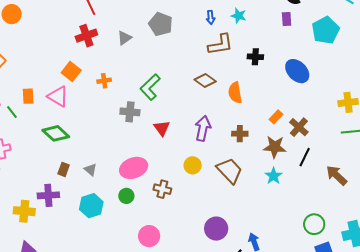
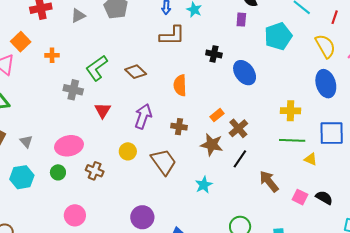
black cross: (255, 57) -> (214, 54), moved
brown diamond: (205, 80) -> (136, 72), moved
cyan star: (274, 176) -> (204, 185), moved

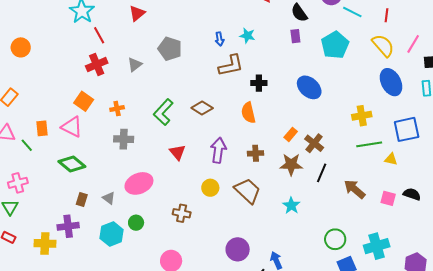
black cross: (214, 54) -> (259, 83), moved
gray cross: (73, 90) -> (124, 139), moved
pink ellipse: (69, 146) -> (139, 183), moved
green circle: (58, 172) -> (136, 223), moved

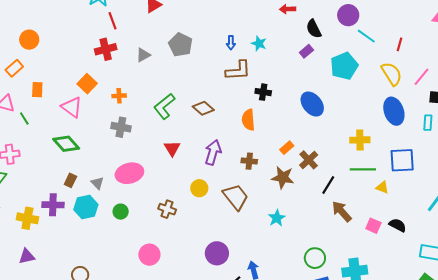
purple rectangle: (295, 36) -> (306, 51), turned 48
orange circle: (21, 47) -> (29, 40), moved
orange rectangle: (42, 128) -> (37, 90), moved
black line: (322, 173) -> (328, 185), moved
cyan hexagon: (112, 234) -> (86, 207), moved

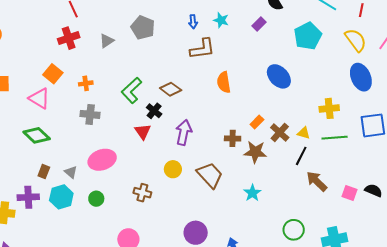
purple rectangle: (306, 51) -> (259, 24), moved
black cross: (263, 92) -> (154, 111), moved, turned 35
orange semicircle: (248, 120) -> (224, 82), moved
brown cross: (249, 161) -> (233, 138), moved
yellow triangle: (382, 187) -> (304, 133), moved

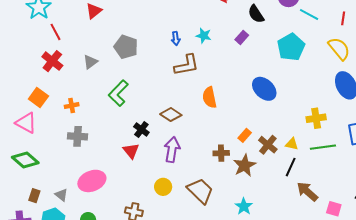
red cross: (69, 38) -> (52, 61), turned -30
brown diamond: (171, 89) -> (171, 115), moved
green L-shape: (132, 90) -> (118, 93), moved
brown star: (255, 152) -> (245, 165), turned -30
pink square: (349, 193) -> (334, 209), moved

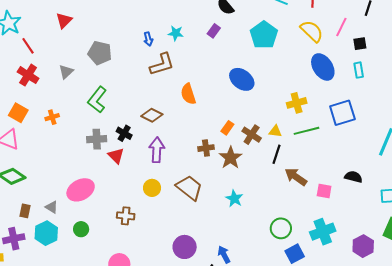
gray cross: (78, 136) -> (97, 139), moved

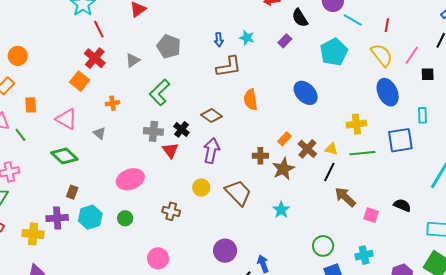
cyan rectangle: (359, 70) -> (423, 115), moved
orange square: (18, 113) -> (80, 81), moved
gray triangle: (52, 207) -> (99, 133), moved
cyan cross: (323, 232) -> (364, 255), size x0.7

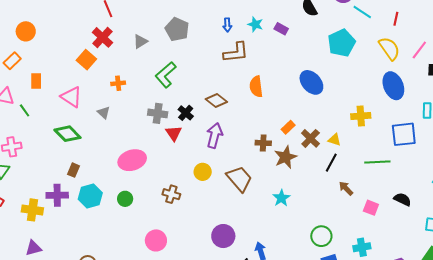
purple rectangle: (285, 41) -> (281, 29), moved, turned 72
green line: (362, 153) -> (377, 162), moved
brown arrow: (345, 197) -> (346, 188), size x0.7

